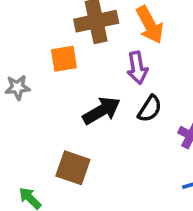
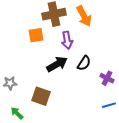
purple arrow: (137, 68) -> (67, 40), moved
gray star: (18, 87) -> (10, 83), moved

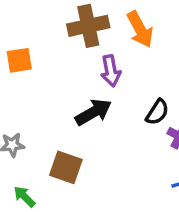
orange square: (36, 35) -> (19, 60), moved
black semicircle: (84, 63) -> (157, 112), moved

